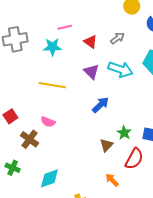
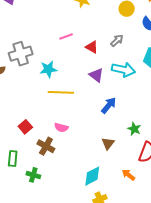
cyan star: (52, 47) -> (48, 69), moved
brown triangle: (106, 145) -> (108, 143), moved
cyan diamond: (49, 178) -> (92, 176), moved

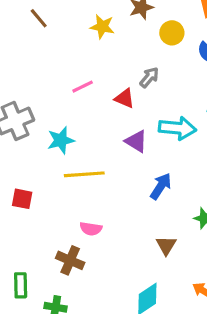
gray arrow: (117, 41) -> (149, 77), moved
red square: (25, 127) -> (22, 199), moved, turned -32

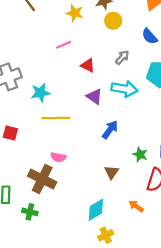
yellow circle: (172, 33) -> (113, 21), moved
gray arrow: (149, 77) -> (122, 57), moved
pink line: (83, 87) -> (64, 45), moved
brown cross: (70, 260) -> (42, 179), size x1.4

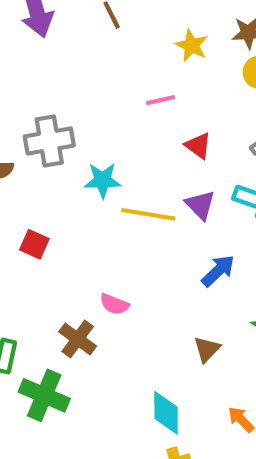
yellow line: (56, 118) -> (148, 214), moved
brown cross: (42, 179) -> (78, 339), size x0.7
cyan diamond: (96, 210) -> (166, 413), turned -70
green cross: (30, 212) -> (44, 395), size x1.6

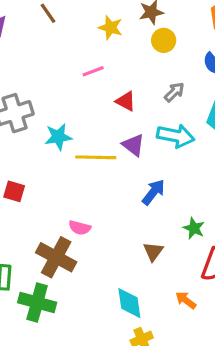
brown cross: (78, 339) -> (56, 257), size x1.4

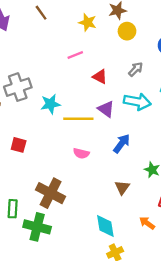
pink semicircle: (80, 228) -> (81, 153), moved

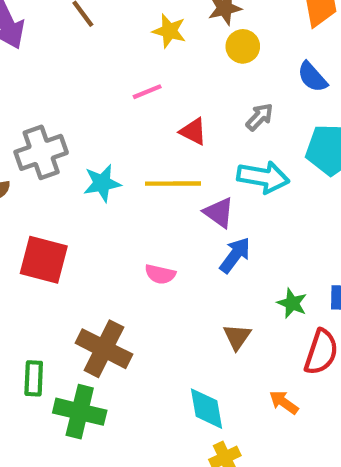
purple triangle: (106, 109) -> (219, 213), moved
yellow line: (78, 119) -> (173, 184), moved
red square: (19, 145) -> (44, 260), size x1.6

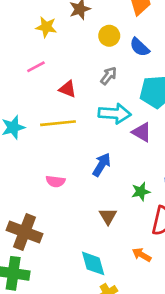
yellow circle: (243, 46) -> (109, 36), moved
purple triangle: (219, 213) -> (142, 132), moved
green star: (292, 303) -> (141, 192), turned -30

